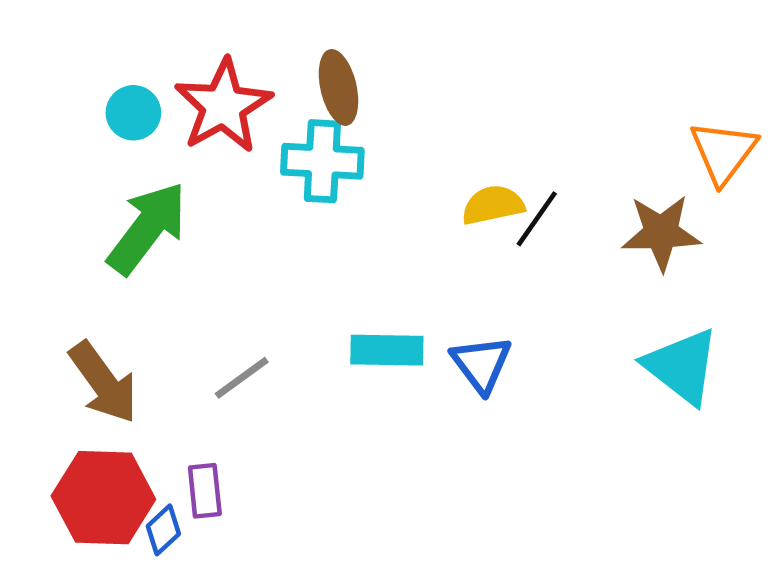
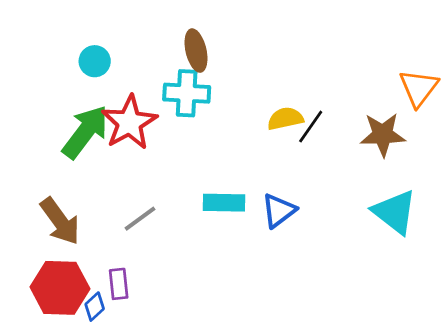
red star: (223, 106) -> (129, 123), moved
cyan circle: (133, 113) -> (95, 61), moved
blue triangle: (481, 364) -> (279, 211), turned 30

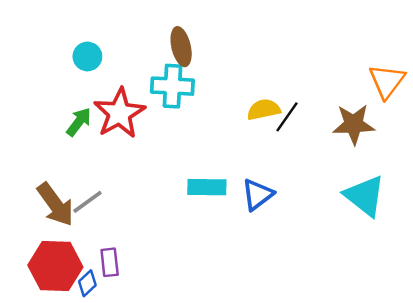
green arrow: (85, 132) -> (79, 122), size x0.6
gray line: (140, 219) -> (87, 202), moved

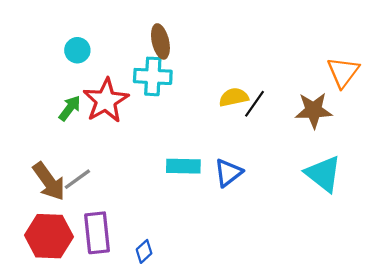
purple rectangle: (110, 262) -> (97, 233), size x1.6
blue diamond: (87, 283) -> (144, 251), moved

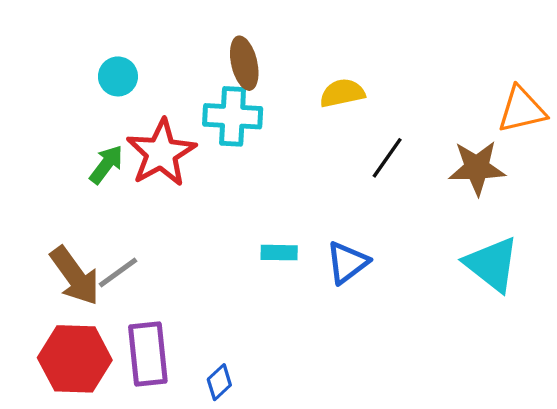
orange triangle: (343, 72) -> (522, 110), turned 40
yellow semicircle: (234, 97) -> (342, 93), moved
cyan rectangle: (183, 166) -> (279, 253), size x0.7

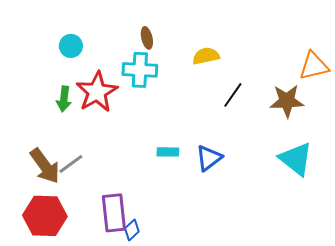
brown ellipse: (244, 63) -> (147, 38), size x0.7
green arrow: (106, 164) -> (64, 99), turned 150
purple rectangle: (148, 354) -> (114, 213), moved

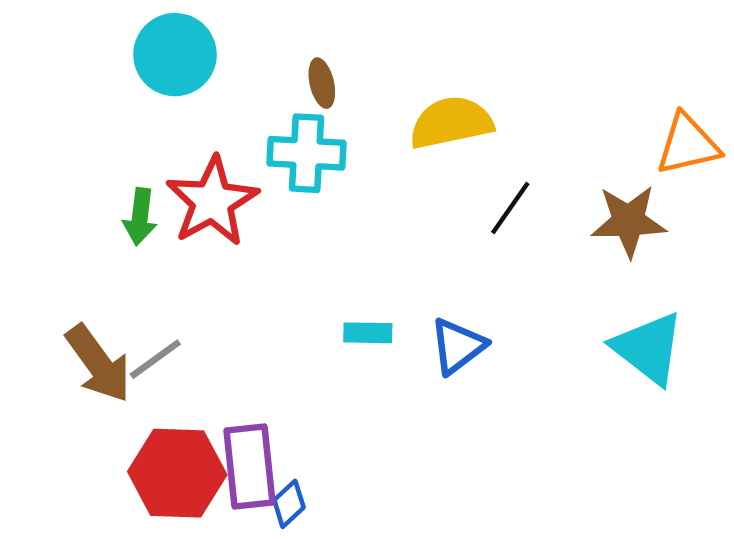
cyan circle: (71, 46) -> (175, 55), moved, size x1.6
yellow semicircle: (206, 56) -> (451, 123), size x1.4
red hexagon: (45, 216) -> (177, 473), moved

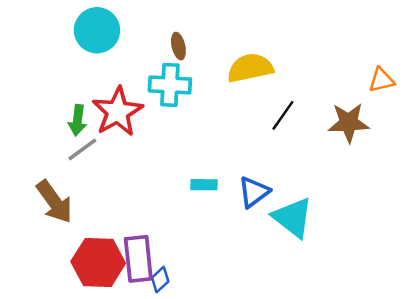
orange triangle: (688, 144) -> (381, 80), size x0.7
cyan triangle: (648, 348) -> (293, 217), moved
gray line: (155, 359) -> (82, 149), moved

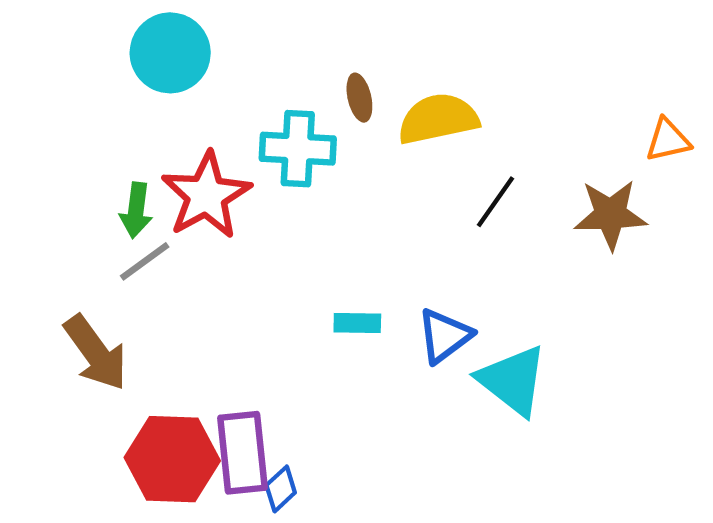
brown ellipse: (178, 46) -> (359, 98), moved

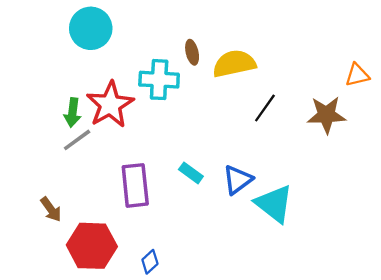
cyan rectangle: (357, 323) -> (191, 173), turned 35
brown arrow: (96, 353) -> (51, 209), moved, size x0.6
purple rectangle: (242, 453) -> (135, 185), moved

